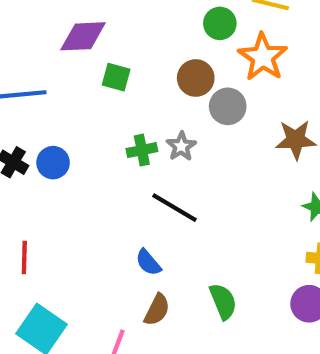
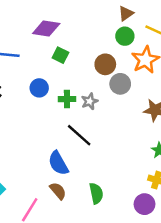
blue circle: (53, 163) -> (39, 88), moved
blue semicircle: (148, 262) -> (58, 163), size x1.5
brown semicircle: (157, 310) -> (58, 191), turned -78

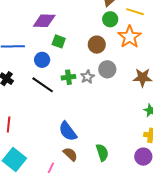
gray circle: (120, 84) -> (107, 69), moved
blue circle: (39, 88) -> (42, 60), moved
black line: (79, 135) -> (43, 85), moved

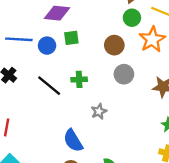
green square: (59, 41) -> (71, 38), turned -32
blue circle: (42, 60) -> (47, 46), moved
gray star: (87, 77) -> (99, 111), moved

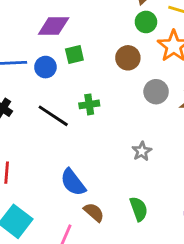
gray circle: (124, 74) -> (156, 92), moved
gray star: (99, 111) -> (142, 151), moved
blue semicircle: (73, 141) -> (73, 182), moved

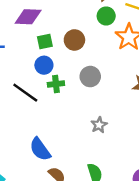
brown circle: (128, 58) -> (74, 40), moved
blue circle: (45, 67) -> (44, 65), moved
gray circle: (156, 92) -> (90, 77), moved

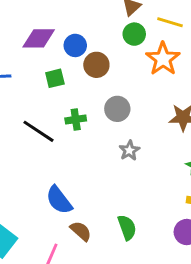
green square: (45, 41) -> (55, 78), moved
blue circle: (44, 65) -> (75, 45), moved
gray star: (99, 125) -> (129, 150), moved

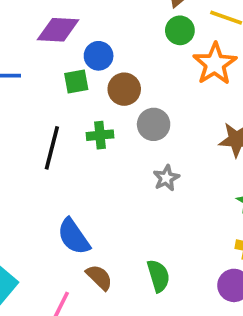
blue circle: (75, 45) -> (99, 56), moved
brown circle: (96, 65) -> (124, 89), moved
black line: (38, 131) -> (52, 148), turned 68

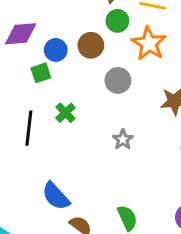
brown circle: (124, 89) -> (91, 45), moved
gray circle: (154, 124) -> (118, 80), moved
green cross: (100, 135) -> (66, 113), turned -30

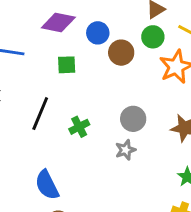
blue circle: (56, 50) -> (98, 33), moved
gray circle: (118, 80) -> (133, 119), moved
green cross: (66, 113) -> (79, 127), moved

